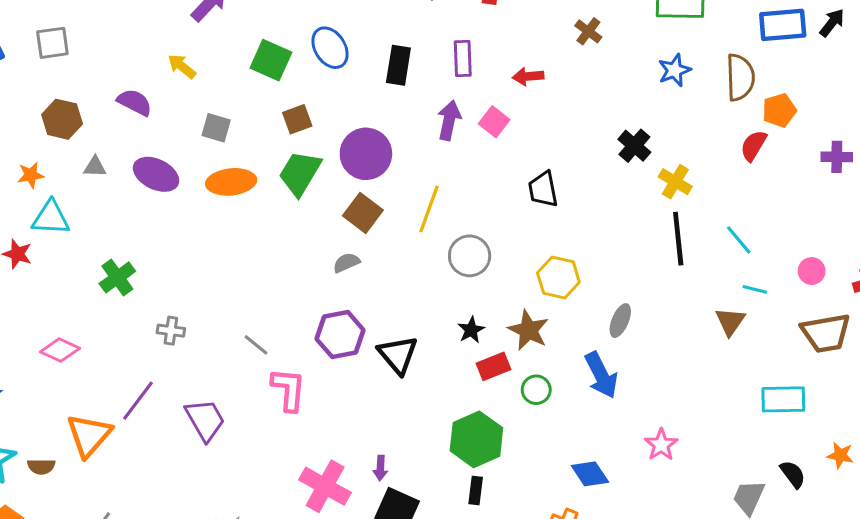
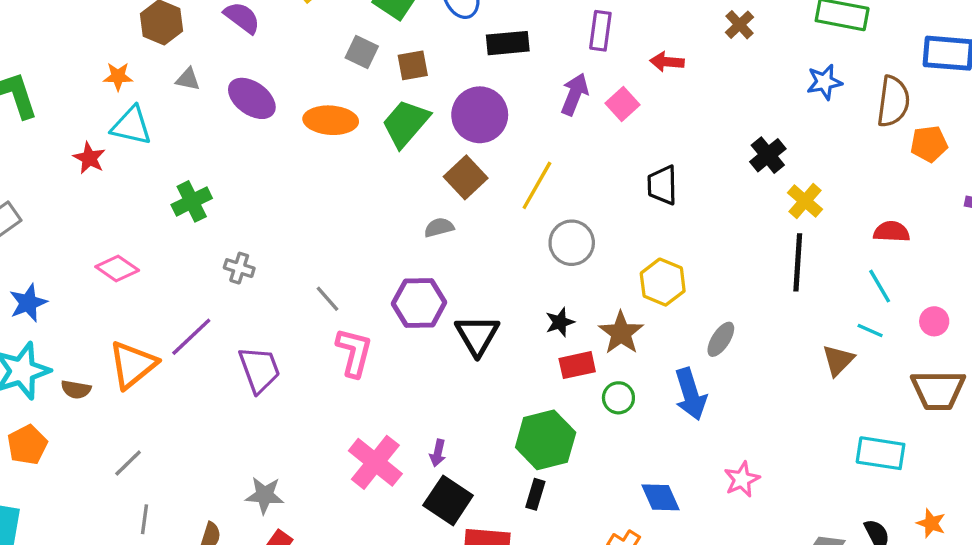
black rectangle: (398, 65) -> (508, 43), moved, turned 66
gray square: (216, 128) -> (362, 52), moved
red semicircle: (754, 146) -> (892, 232), moved, turned 52
cyan line: (739, 240) -> (880, 286), moved

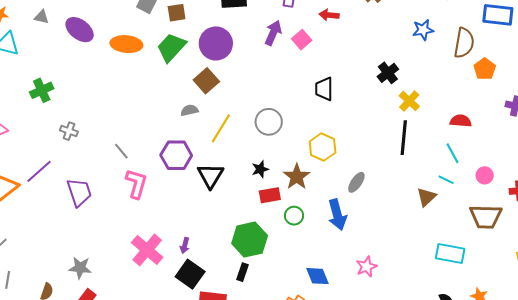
orange pentagon: (929, 144) -> (485, 69), turned -30
yellow line: (537, 185) -> (221, 128), moved

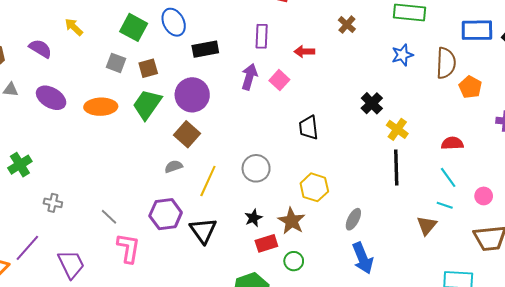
blue arrow: (337, 215) -> (363, 258), moved

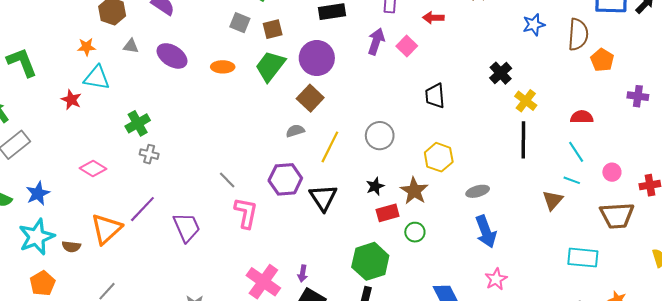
orange ellipse: (101, 107) -> (223, 67), size x0.7
gray cross: (53, 203) -> (149, 154), moved
gray ellipse: (353, 219) -> (478, 191), turned 45

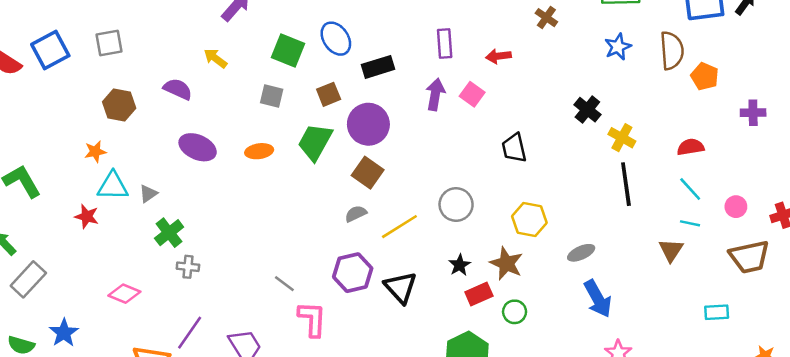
brown square: (273, 29) -> (329, 94), moved
gray triangle: (131, 46) -> (148, 194), moved, turned -35
yellow line: (330, 147) -> (399, 227), turned 40
cyan rectangle: (583, 258) -> (717, 312), size x0.7

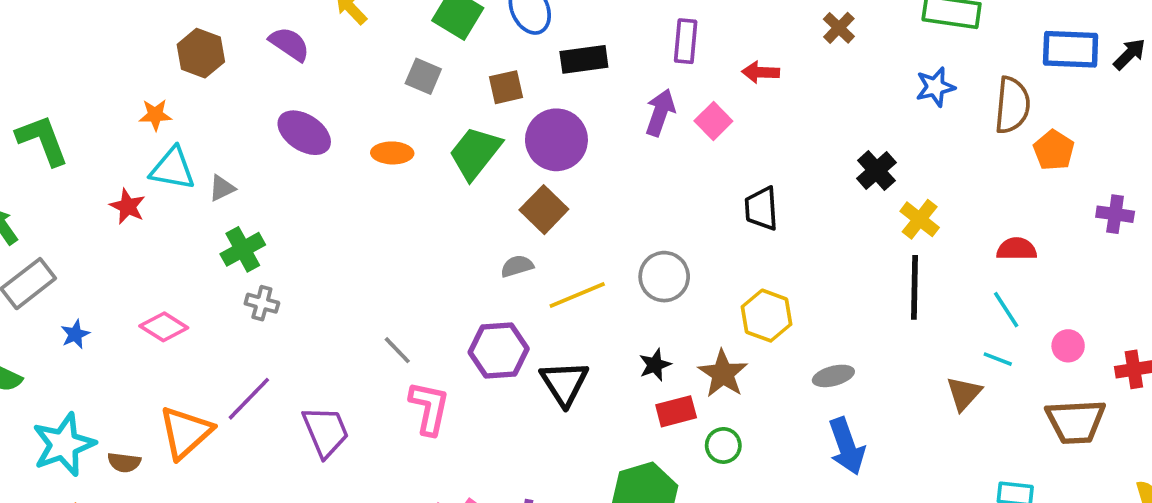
blue star: (64, 333) -> (75, 334), moved, size x0.7

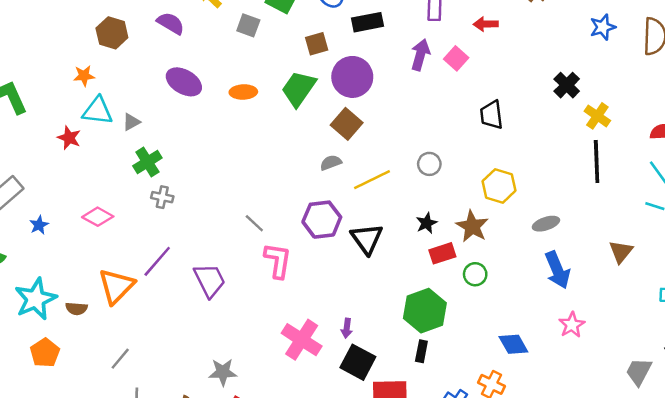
gray square: (423, 76) -> (248, 25), moved
gray circle: (664, 277) -> (429, 164), size x0.7
brown triangle: (964, 393) -> (621, 252), moved

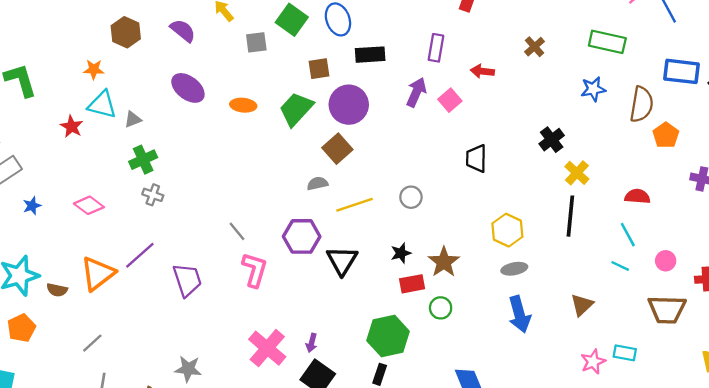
gray square: (248, 25) -> (256, 42), turned -35
yellow hexagon: (499, 186) -> (507, 230), moved
pink star: (572, 325) -> (593, 362), moved

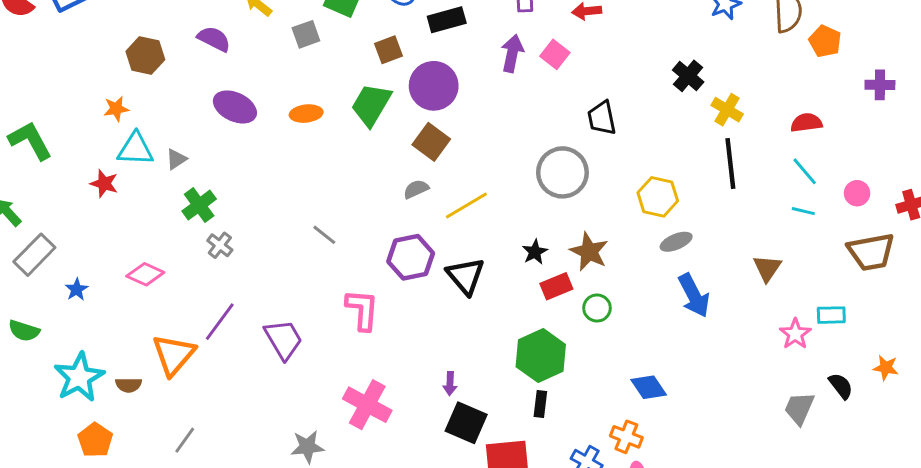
gray cross: (153, 195) -> (220, 245), turned 30
gray circle: (411, 197) -> (562, 172), moved, size x1.8
gray line: (237, 231) -> (324, 235), moved
pink cross: (267, 348) -> (367, 405), moved

